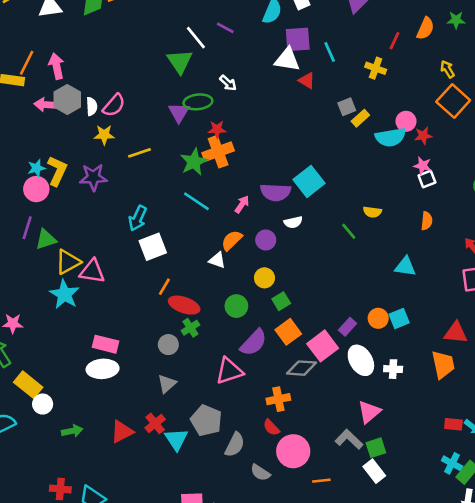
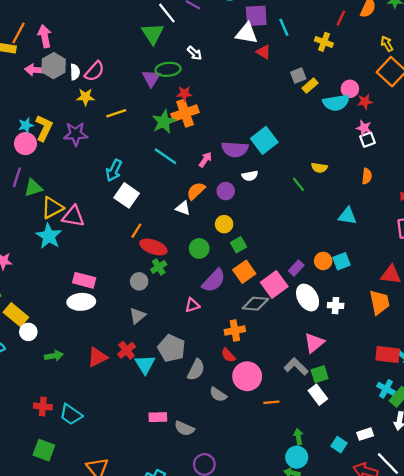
white square: (153, 247) -> (127, 195), turned -35
pink triangle: (229, 371) -> (192, 305), size x0.6
red rectangle: (453, 424) -> (388, 355), size x1.5

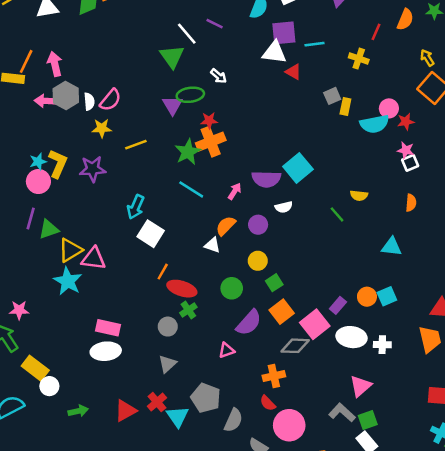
cyan line: (284, 27) -> (315, 44), turned -72
yellow rectangle: (310, 86) -> (345, 107), turned -35
white ellipse: (308, 298) -> (352, 337), turned -50

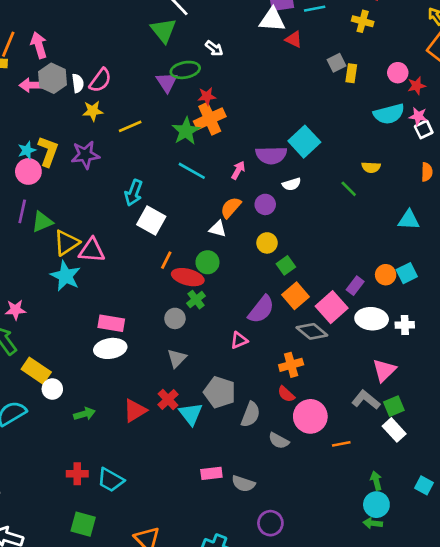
cyan semicircle: (375, 124) -> (389, 114), moved
green circle: (232, 288) -> (207, 262), moved
gray diamond: (295, 346) -> (312, 331), turned 40

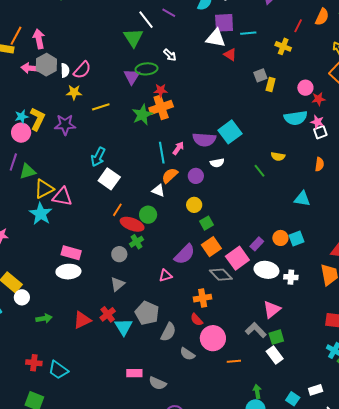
cyan line: (192, 171) -> (162, 153), moved, turned 45

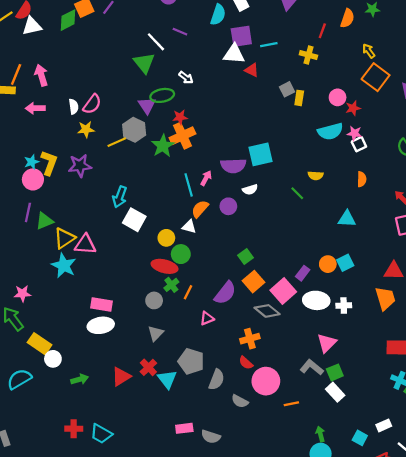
gray hexagon: (46, 65) -> (134, 130), moved
cyan square: (230, 132) -> (261, 154), turned 30
yellow circle: (194, 205) -> (166, 238), moved
orange line: (117, 210) -> (188, 292), moved

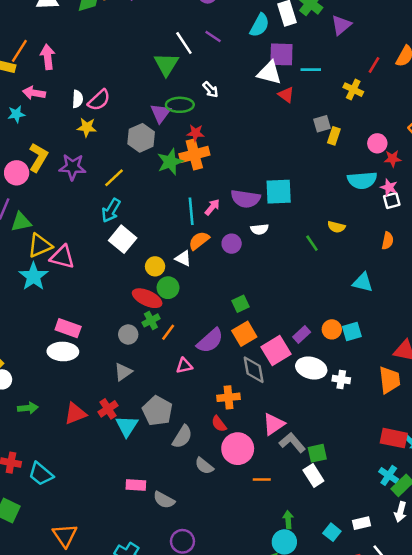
yellow line: (117, 142) -> (114, 178), moved, turned -30
cyan star: (32, 162) -> (16, 114), moved
gray diamond: (267, 311) -> (254, 370), turned 30
pink triangle: (327, 343) -> (274, 424), moved

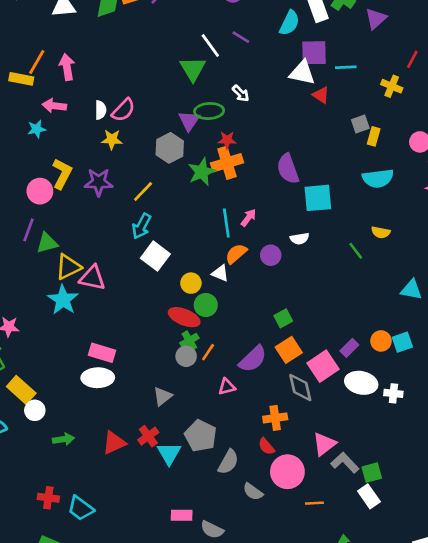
cyan semicircle: (362, 180) -> (378, 178), moved
purple semicircle: (246, 199) -> (288, 169), moved, turned 64
gray circle: (128, 334) -> (186, 356), moved

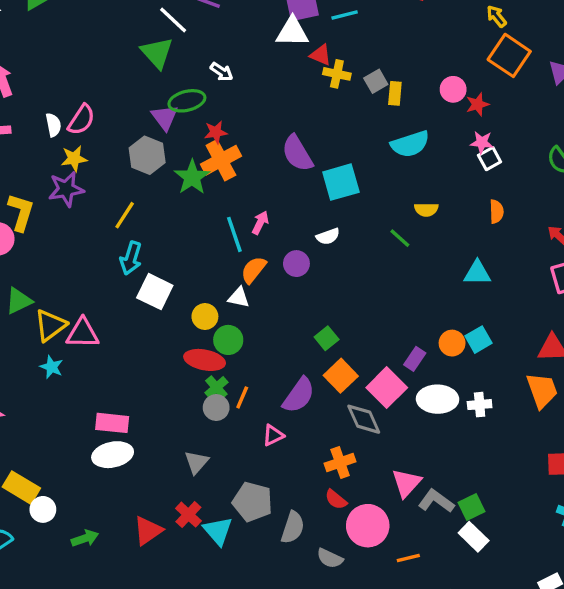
yellow cross: (392, 86) -> (337, 74), moved
purple star: (99, 182) -> (66, 189), moved
cyan star: (63, 300) -> (52, 367), size x0.6

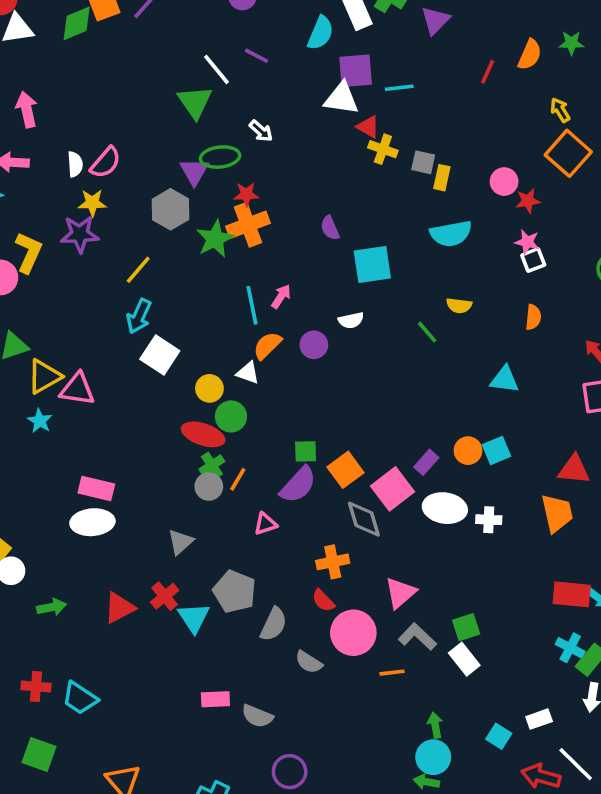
gray square: (376, 81) -> (423, 162), turned 35
purple semicircle: (297, 153) -> (330, 228), size x0.6
green square: (327, 338) -> (306, 451), moved, turned 30
gray L-shape: (436, 501) -> (417, 637), moved

